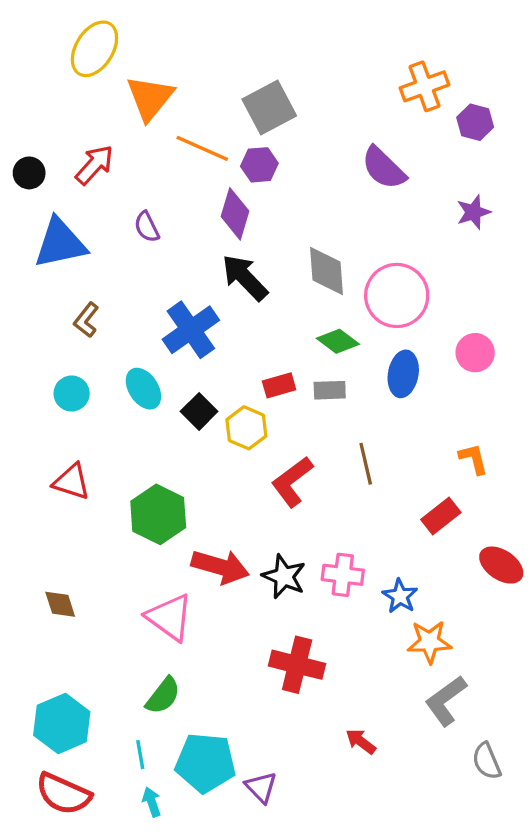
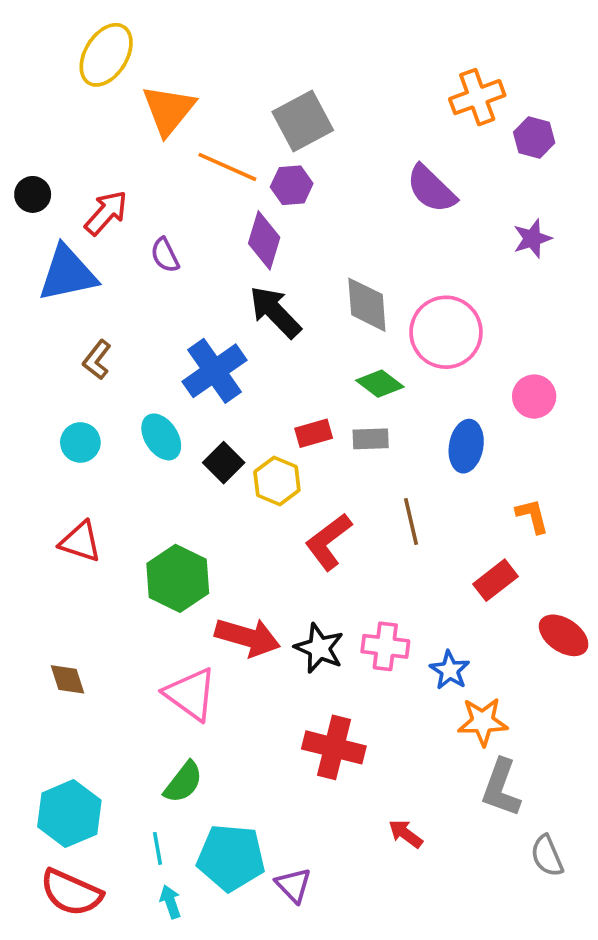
red arrow: (94, 165) -> (106, 213), moved
blue ellipse: (403, 374) -> (466, 446), moved
gray L-shape: (446, 701) -> (501, 788), turned -34

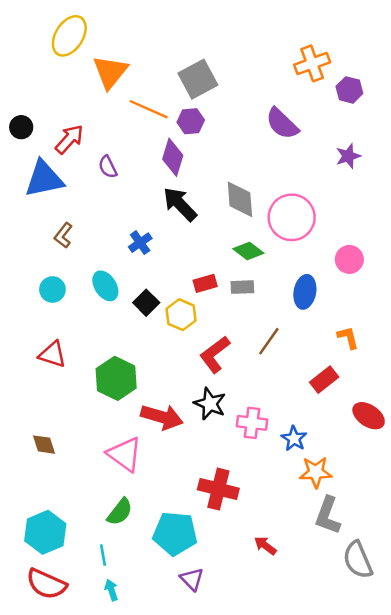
blue cross: (214, 371) -> (140, 243), size x0.6
brown line: (411, 521) -> (269, 341), turned 48
black star: (319, 648) -> (210, 404), moved
gray semicircle: (547, 856) -> (358, 560), size x1.4
cyan pentagon: (231, 858) -> (175, 533), moved

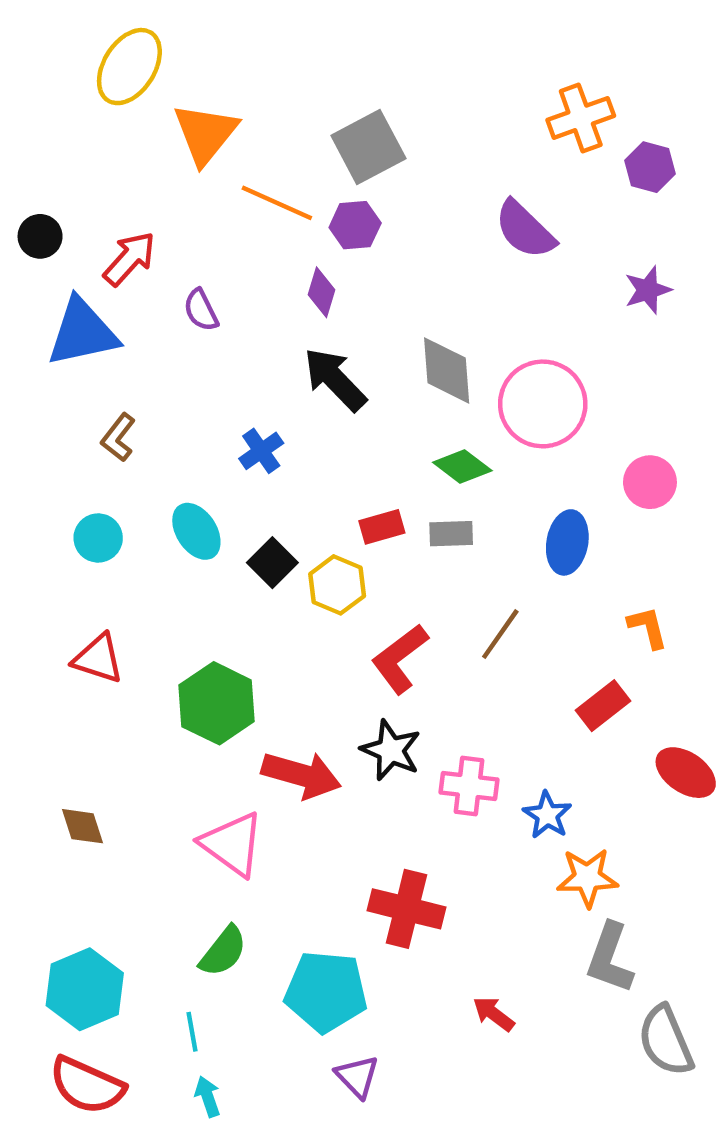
purple diamond: (173, 157) -> (322, 292), size x0.7

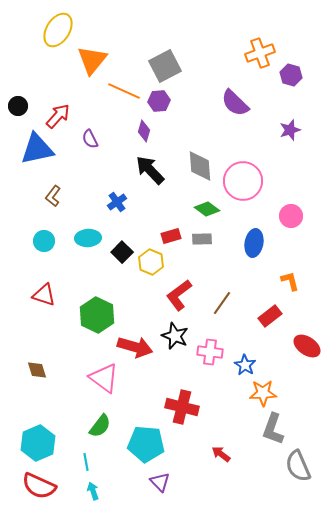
cyan ellipse: (196, 531) -> (88, 238), turned -60
brown line: (500, 634) -> (222, 303), moved

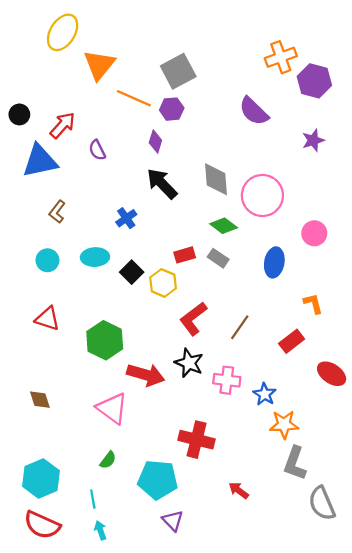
purple hexagon: (291, 75) -> (314, 81), size x1.4
gray rectangle: (202, 239) -> (218, 258), turned 36
green semicircle: (100, 426) -> (108, 460), size x0.7

